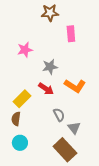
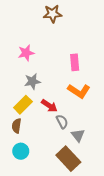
pink rectangle: (71, 34) -> (75, 62), moved
gray star: (50, 67) -> (32, 81), moved
red arrow: (46, 89) -> (49, 106), moved

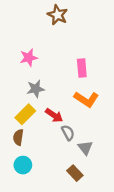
brown star: (52, 14) -> (58, 15), turned 30
brown rectangle: (68, 159) -> (75, 173), size x0.6

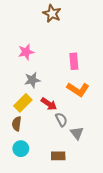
brown rectangle: (75, 173) -> (58, 156), moved, turned -48

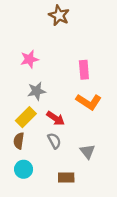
gray semicircle: (61, 120) -> (54, 141), moved

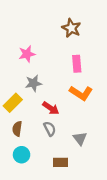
brown star: (59, 15) -> (71, 28), moved
yellow rectangle: (26, 117) -> (13, 103), moved

